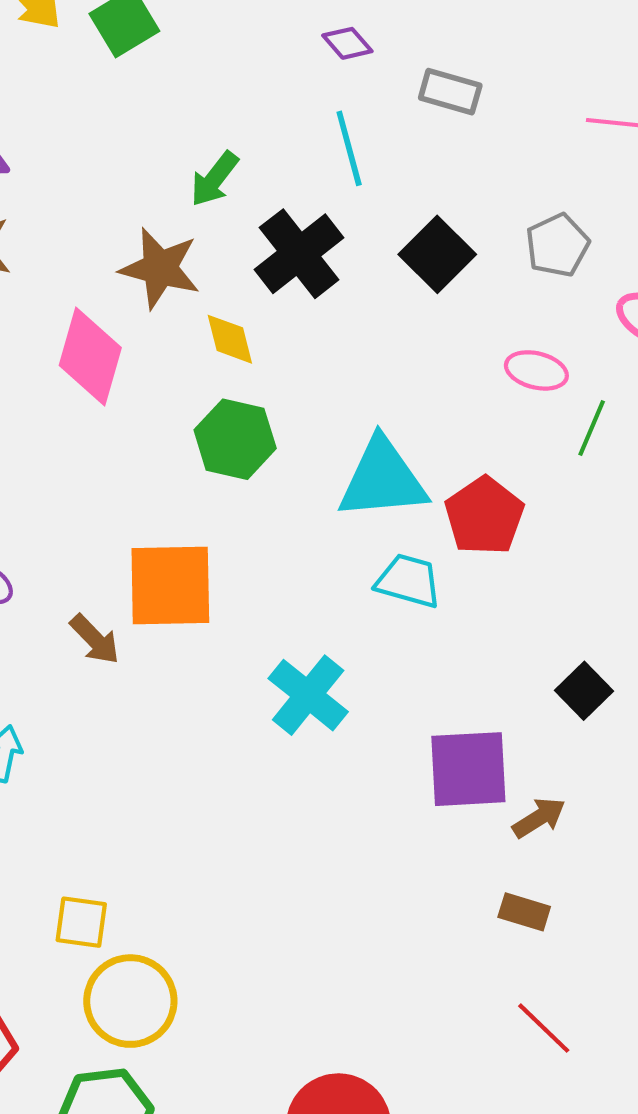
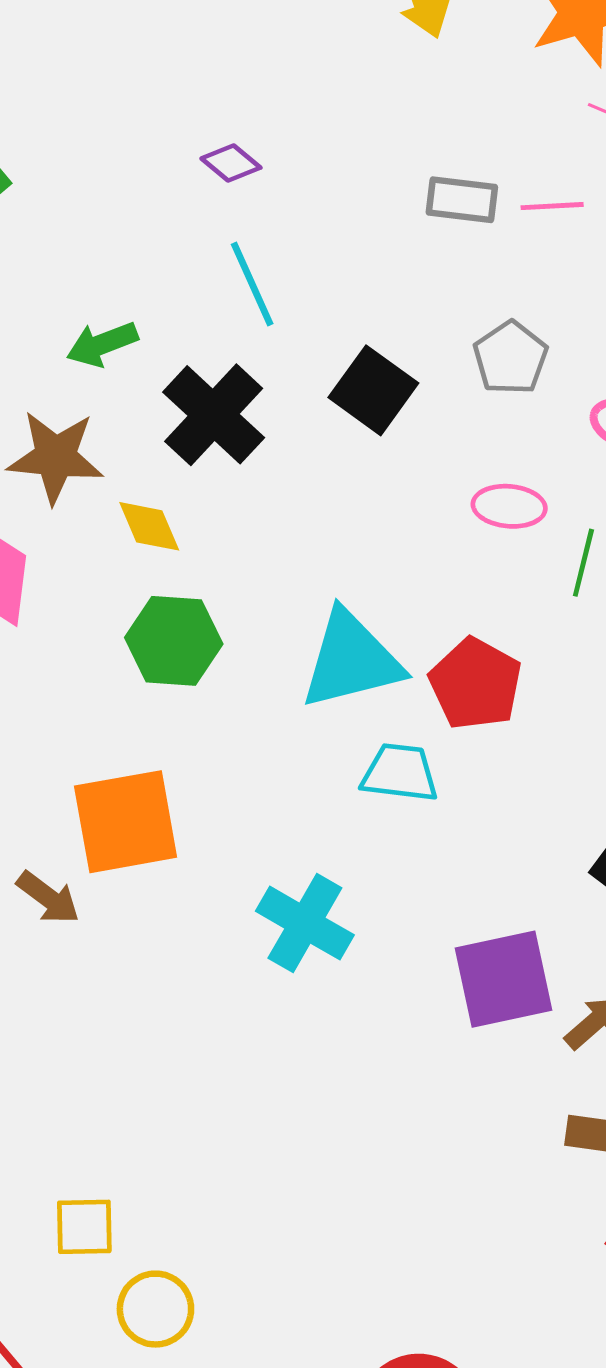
gray rectangle: (450, 92) -> (462, 200), moved
green arrow: (214, 179) -> (102, 344), turned 40
yellow circle: (130, 1001) -> (155, 1309), size x0.7

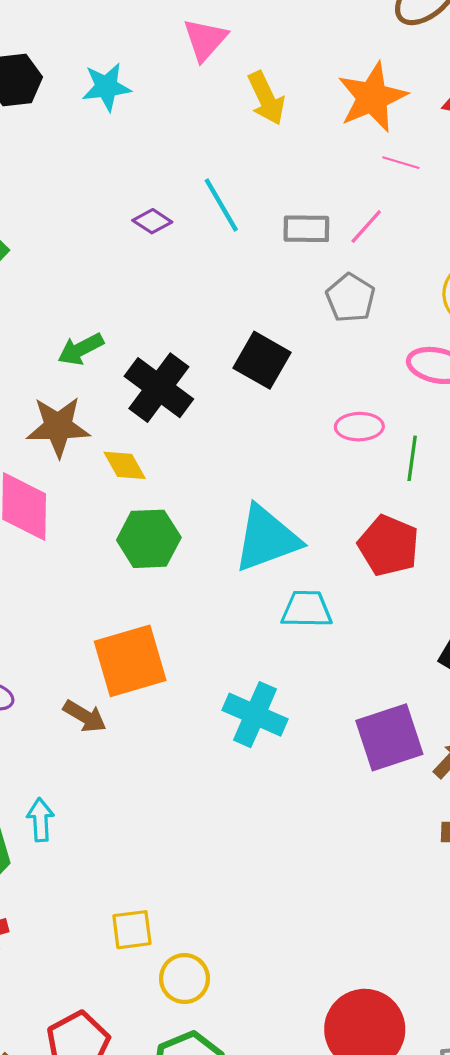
pink line: (552, 206) -> (366, 227), turned -39
cyan line: (252, 284) -> (221, 205), moved
gray pentagon: (510, 358) -> (350, 298), moved
red pentagon: (476, 684) -> (389, 546), moved

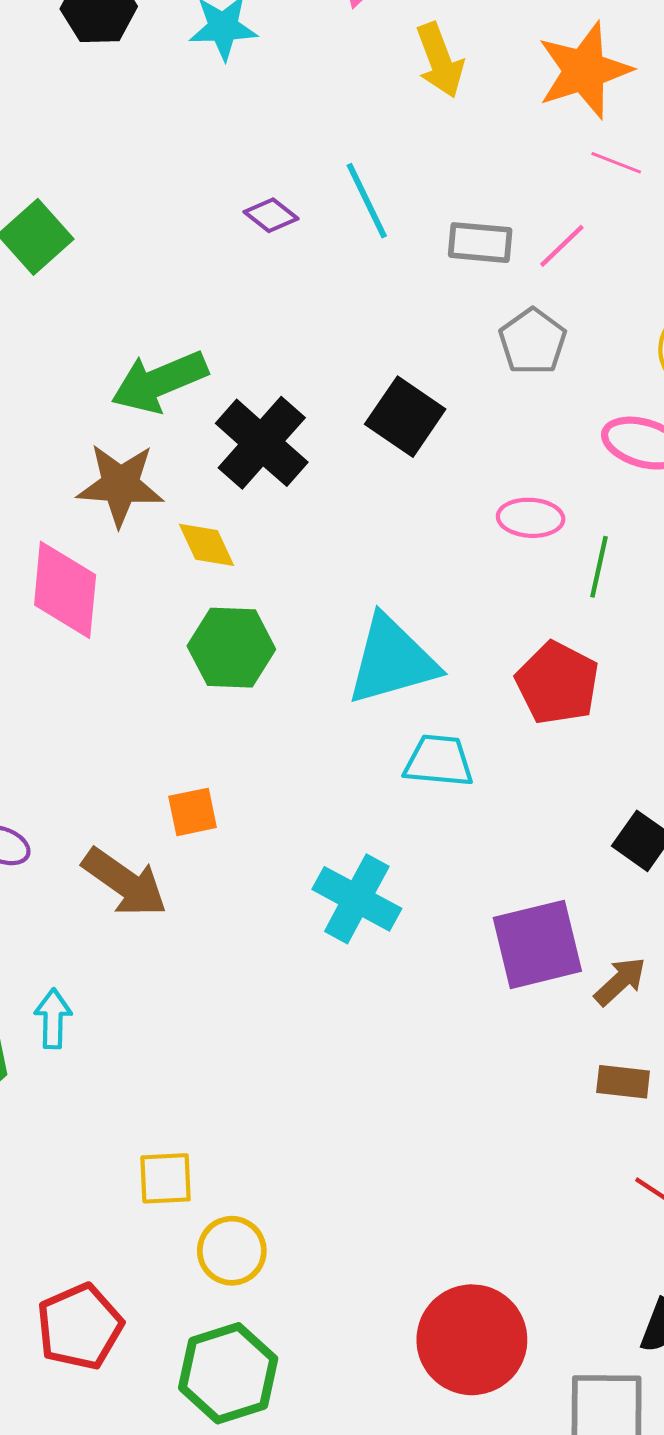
green arrow: (81, 349) -> (159, 382), size x1.5
orange square: (130, 661) -> (193, 812), size x0.5
brown arrow: (85, 716) -> (125, 882), size x1.5

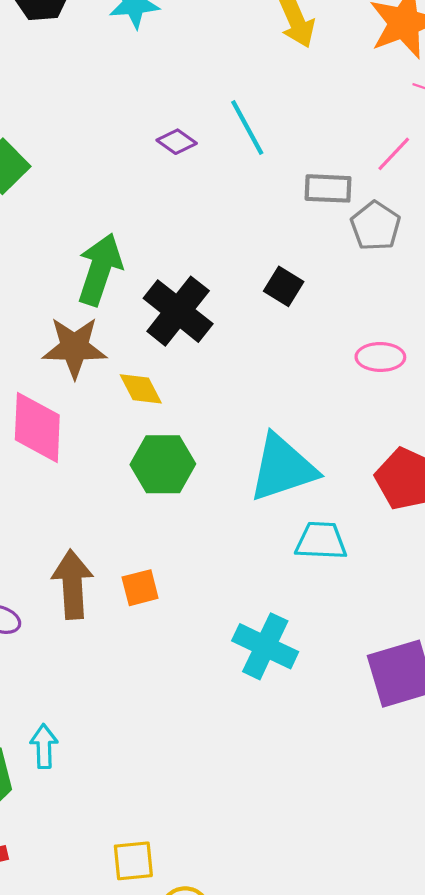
gray rectangle: (480, 243) -> (328, 188), moved
green arrow: (159, 382) -> (100, 269), turned 134
black square: (405, 417) -> (284, 286), size x0.7
brown arrow: (125, 882) -> (72, 584), moved, turned -126

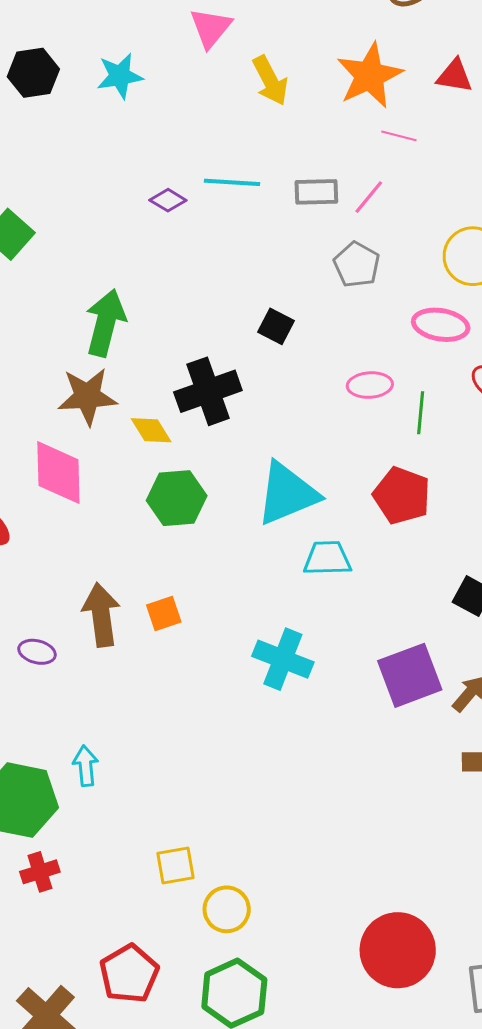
cyan line: (247, 127) -> (232, 182), turned -54
gray rectangle: (328, 188) -> (316, 192), moved
black cross: (178, 311) -> (208, 391), moved, turned 36

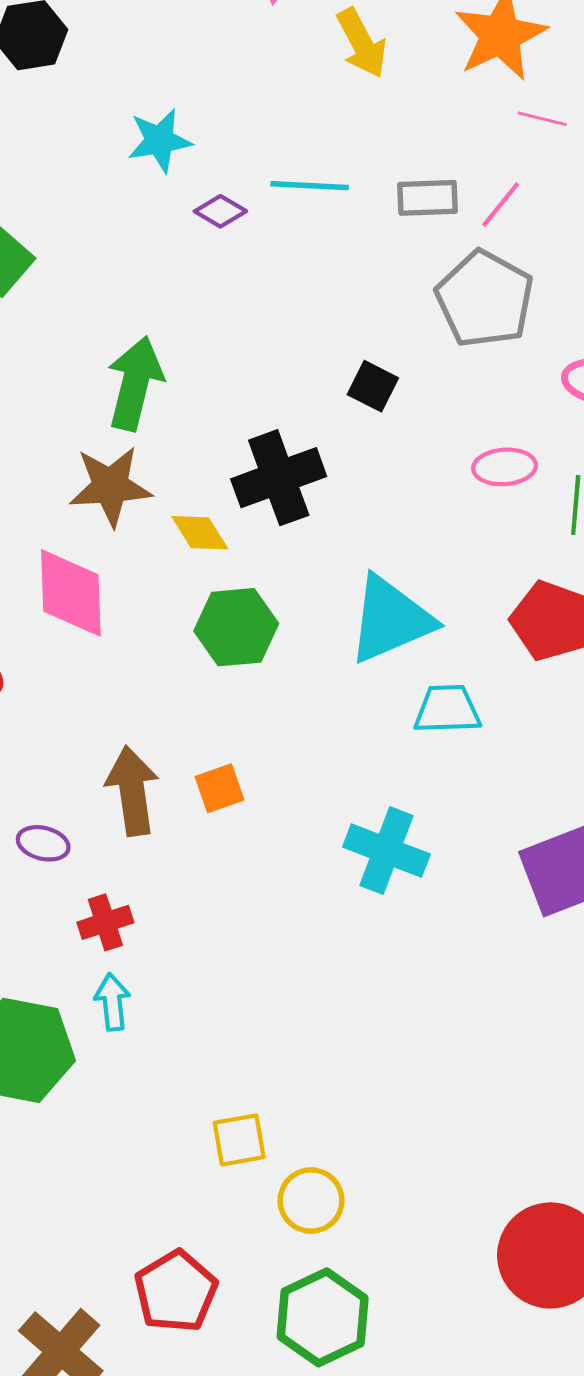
cyan star: (120, 76) -> (160, 140), moved
gray pentagon: (357, 265) -> (485, 299), size x1.5
red cross: (40, 872) -> (105, 922), moved

